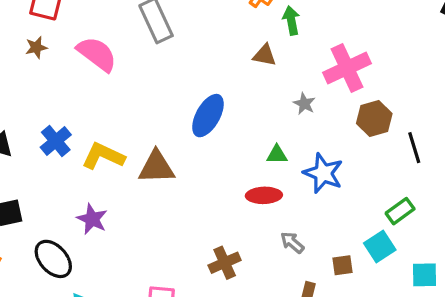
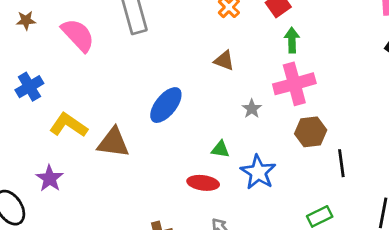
green arrow: (291, 20) -> (292, 40), moved
blue cross: (56, 141) -> (29, 87), moved

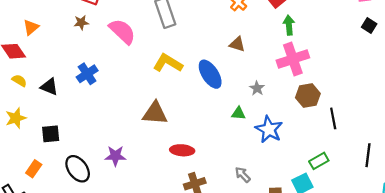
blue ellipse: (166, 105) -> (210, 74), moved, turned -68
gray star: (252, 109) -> (257, 88), moved
yellow L-shape: (68, 125) -> (168, 63), moved
purple star: (50, 178) -> (115, 156), moved, turned -30
red ellipse: (203, 183) -> (182, 150), moved

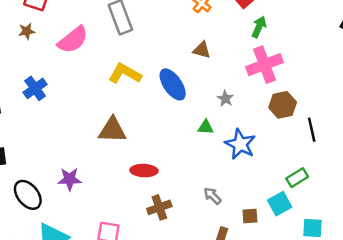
green arrow: (289, 25) -> (259, 27), turned 30
pink semicircle: (122, 31) -> (73, 40), turned 100

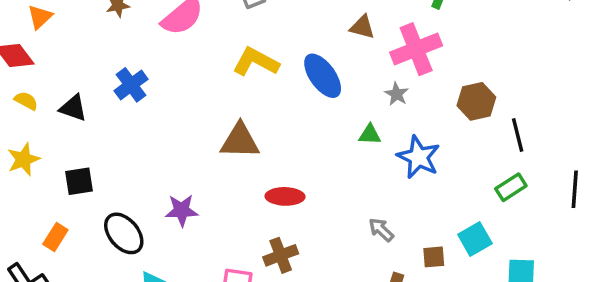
pink cross: (265, 65) -> (416, 49), moved
green rectangle: (297, 178) -> (511, 187), moved
brown cross: (159, 207) -> (281, 255), moved

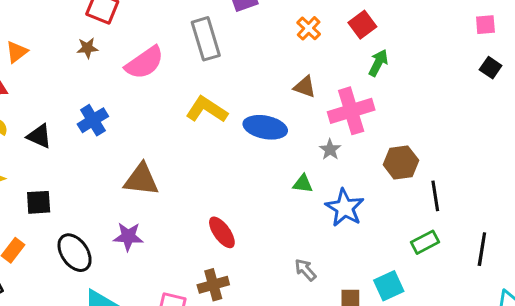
blue ellipse: (323, 76) -> (265, 127), turned -48
brown triangle: (240, 141) -> (141, 180), moved
red ellipse: (285, 196) -> (222, 232), turned 48

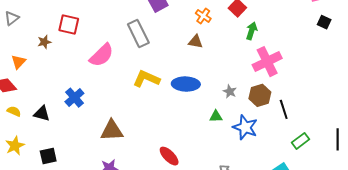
brown star: (87, 48) -> (44, 42), moved
brown triangle: (305, 87) -> (196, 42), moved
pink cross: (351, 111) -> (267, 62), moved
brown hexagon: (401, 163) -> (260, 95), moved
black line: (435, 196) -> (284, 109), moved

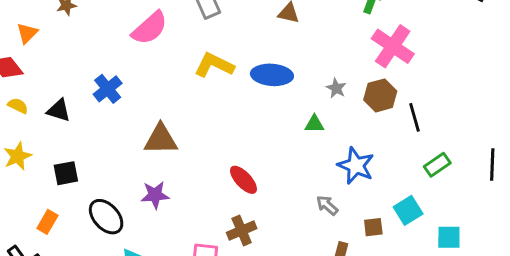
pink cross: (267, 62) -> (393, 46), turned -32
blue star: (245, 127) -> (356, 166), moved

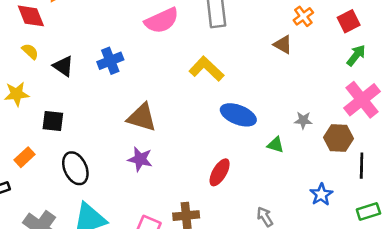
blue ellipse: (272, 75) -> (238, 115), moved
gray star: (336, 88) -> (303, 120), turned 30
blue star: (356, 166) -> (321, 194), moved, size x0.7
red ellipse: (243, 180) -> (220, 172), moved, turned 56
purple star: (155, 195) -> (140, 159), moved

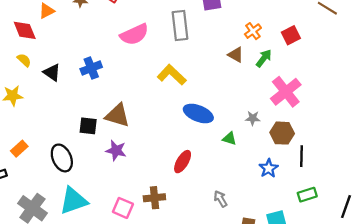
green arrow: (356, 55) -> (264, 58), moved
pink cross: (362, 100) -> (286, 92), moved
black square: (53, 121) -> (88, 126), moved
blue star: (321, 194) -> (269, 168), moved

